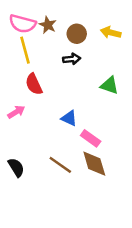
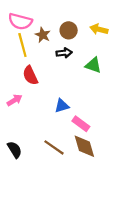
brown star: (48, 25) -> (43, 35), moved
green triangle: (109, 85) -> (93, 65), moved
blue triangle: (69, 118) -> (62, 106), turned -42

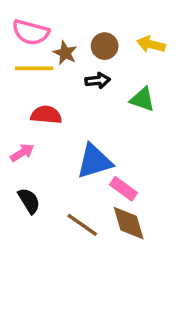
yellow line: (22, 45) -> (34, 68), turned -75
red semicircle: (30, 75) -> (46, 115), turned 120
blue triangle: (62, 106) -> (94, 161), size x1.6
black semicircle: (15, 150) -> (29, 201), moved

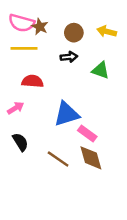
brown star: (65, 53) -> (40, 27), moved

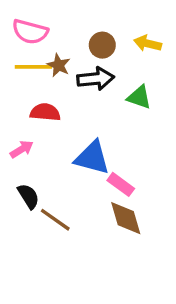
brown star: (40, 27) -> (59, 65), moved
black arrow: (69, 57) -> (96, 79), size x1.5
blue triangle: (67, 114) -> (92, 158), turned 32
brown line: (58, 159) -> (55, 220), moved

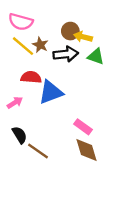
yellow arrow: (148, 43) -> (83, 37), moved
yellow line: (33, 67) -> (23, 46), turned 40
green triangle: (139, 97) -> (96, 56), moved
blue triangle: (92, 158) -> (51, 92), moved, turned -36

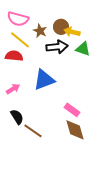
brown star: (40, 45) -> (40, 31), moved
red semicircle: (31, 77) -> (14, 56), moved

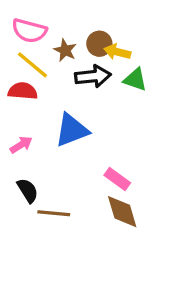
brown line: (33, 131) -> (54, 213), turned -30

